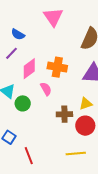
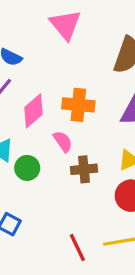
brown cross: (64, 114) -> (84, 169), moved
red line: (29, 156) -> (77, 247), moved

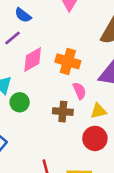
pink semicircle: (63, 141) -> (79, 91), moved

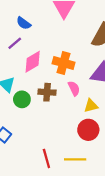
brown cross: (63, 112) -> (47, 92), moved

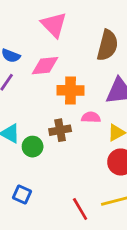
pink diamond: (33, 62) -> (45, 66), moved, turned 40
pink semicircle: (74, 88) -> (91, 117), turned -48

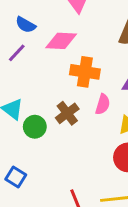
pink semicircle: (91, 117) -> (103, 104), turned 96
brown cross: (60, 130) -> (67, 113), turned -35

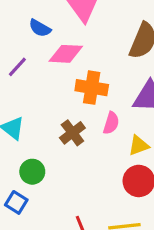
blue semicircle: (26, 25) -> (40, 28), moved
green circle: (35, 127) -> (32, 172), moved

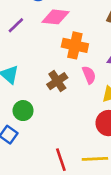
pink semicircle: (111, 123) -> (89, 75), turned -42

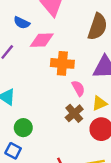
brown cross: (57, 81) -> (74, 113), moved

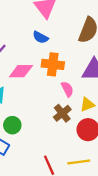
blue semicircle: (22, 23) -> (40, 37), moved
pink diamond: (42, 40) -> (21, 71), moved

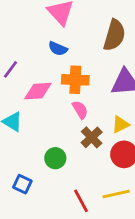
pink semicircle: (67, 89) -> (80, 110), moved
green circle: (12, 125) -> (55, 158), moved

